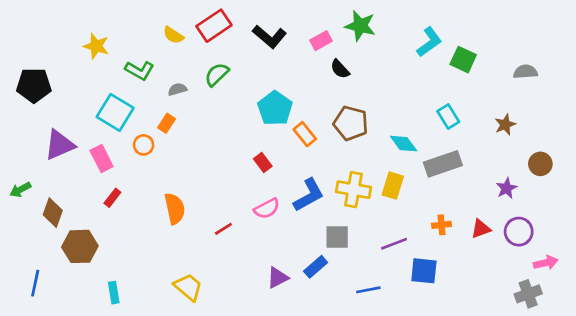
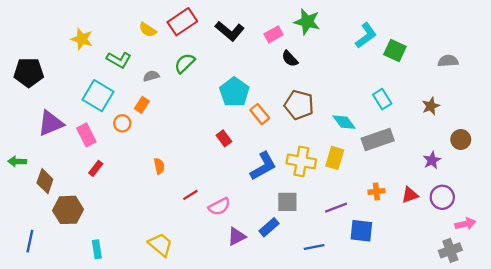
green arrow: (20, 190) -> (17, 161), turned 30
orange semicircle: (175, 209) -> (159, 166), moved, size x0.6
pink semicircle: (267, 209) -> (219, 207), moved

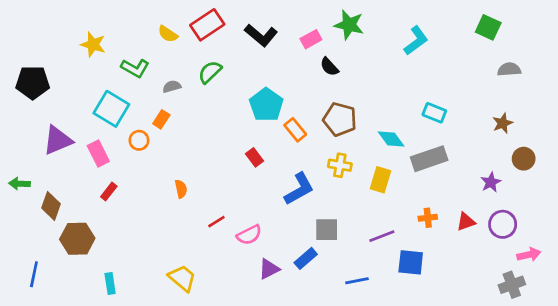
green square: (395, 51) -> (488, 27), moved
cyan rectangle: (382, 99) -> (434, 113), turned -36
brown star: (431, 106) -> (503, 123), moved
yellow cross: (301, 161) -> (340, 165), moved, size x0.7

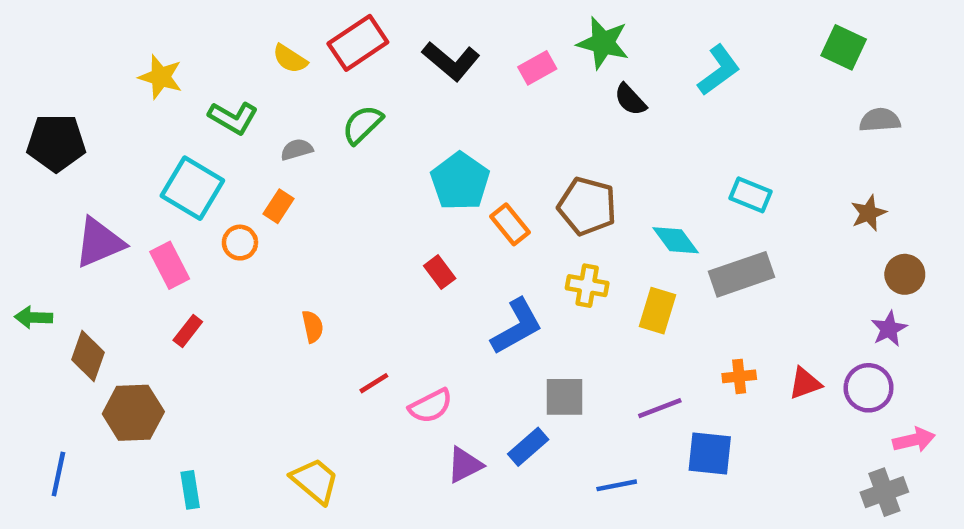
black semicircle: (329, 67) -> (630, 100), moved
purple star: (491, 182) -> (889, 329), moved

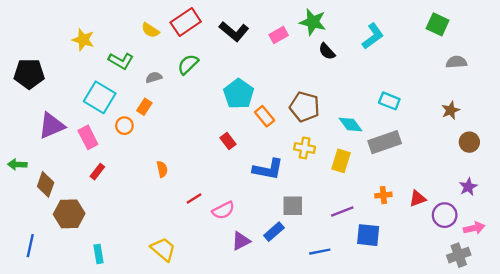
blue L-shape: (517, 327) -> (268, 169), turned 40
purple star: (889, 329) -> (468, 187), moved
purple circle: (869, 388) -> (445, 215), moved

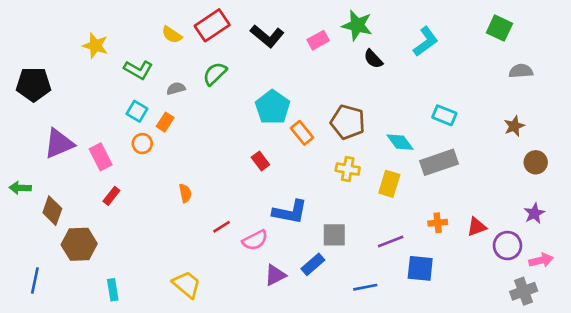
cyan square: (100, 97) -> (137, 111), moved, size x0.6
blue L-shape: (268, 169) -> (290, 212), moved

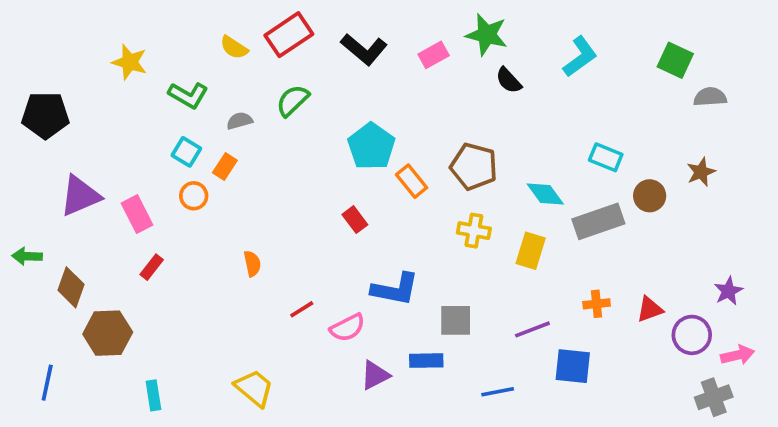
green square: (499, 28) -> (675, 60), moved
brown circle: (536, 162) -> (650, 196), moved
blue rectangle: (313, 264) -> (426, 361), turned 40

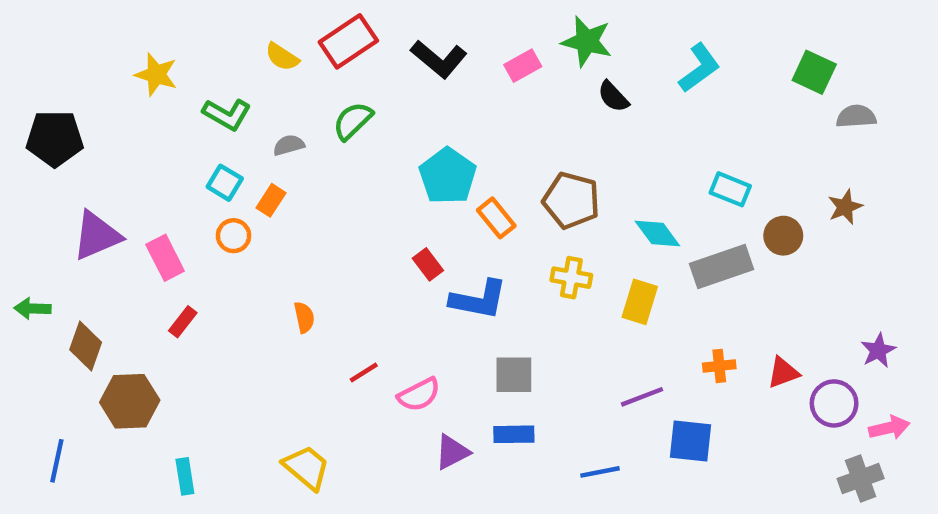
blue L-shape: (395, 289) -> (479, 300), moved
gray square: (456, 320) -> (514, 375), moved

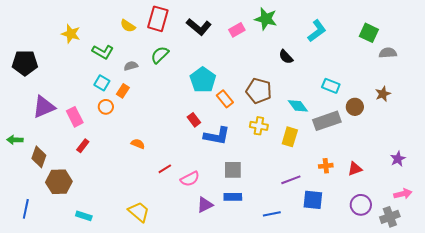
red rectangle: (348, 41) -> (158, 19), turned -40
black semicircle: (613, 97) -> (286, 57), moved
orange semicircle: (304, 317) -> (138, 144), turned -56
purple circle: (834, 403) -> (361, 205), moved
cyan rectangle: (185, 476) -> (84, 216), turned -63

